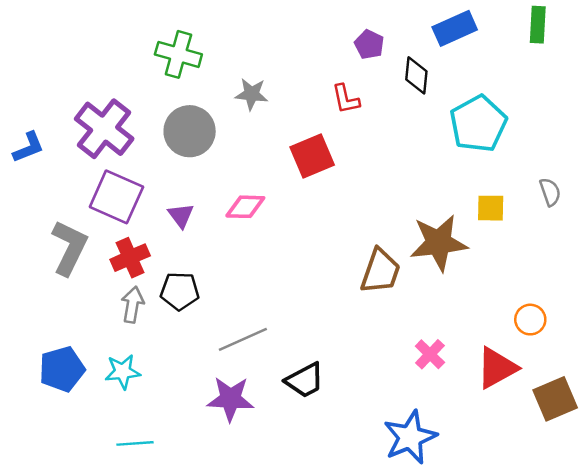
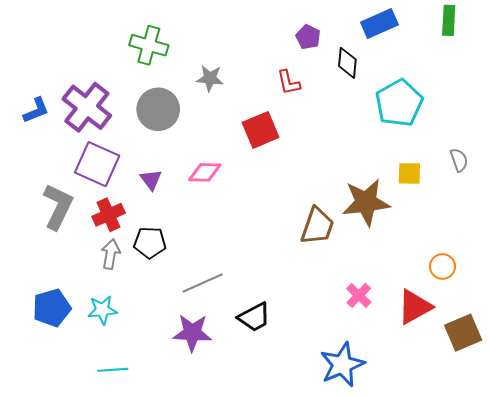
blue L-shape: (28, 147) -> (36, 110), moved

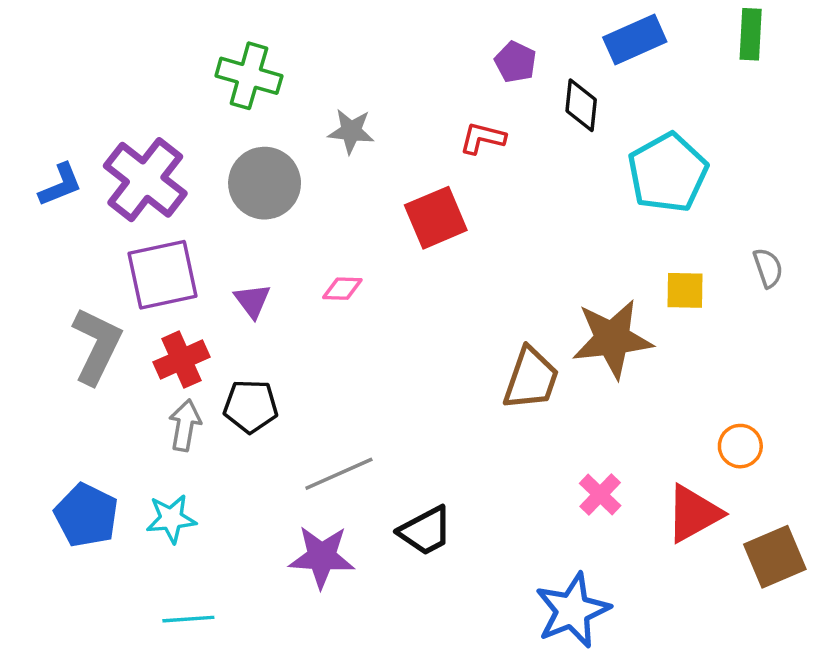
red L-shape: (288, 82) -> (483, 138), turned 116
purple square: (97, 164) -> (162, 275), turned -36
pink diamond: (205, 172) -> (342, 289), size x0.7
blue pentagon: (52, 308) -> (86, 515), turned -30

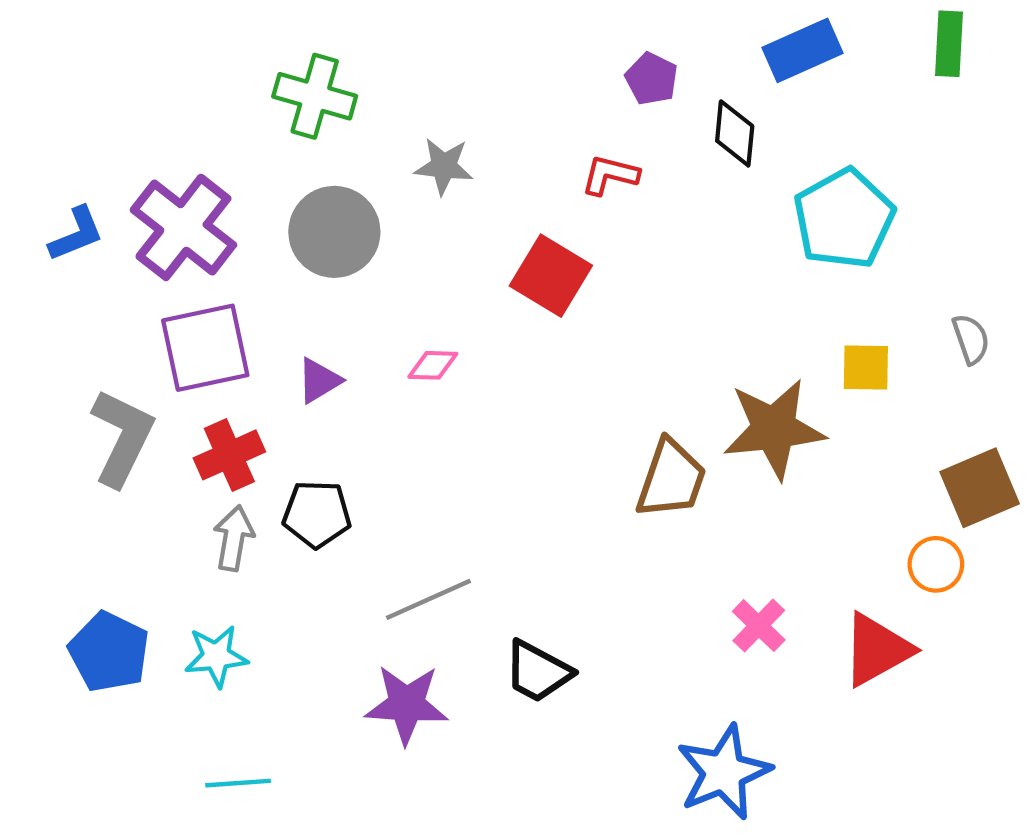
red square: (436, 218) -> (551, 276), turned -36
purple triangle: (252, 301) -> (319, 381), turned 36
black trapezoid: (425, 531) -> (538, 672), turned 56
brown square: (775, 557) -> (980, 488), moved

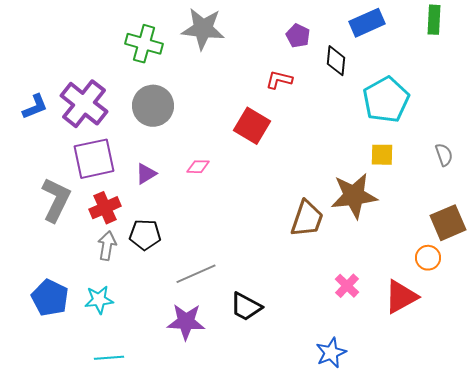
gray star: (444, 166) -> (203, 29), moved, size x1.6
yellow square: (866, 367) -> (382, 155), moved
blue star: (724, 772) -> (331, 353), size x0.7

